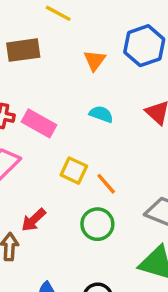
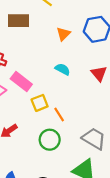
pink rectangle: (39, 123) -> (21, 81), moved
yellow square: (74, 171) -> (40, 103), turned 35

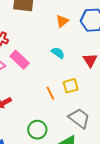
yellow square: (40, 103) -> (71, 86), moved
green circle: (50, 140) -> (37, 130), moved

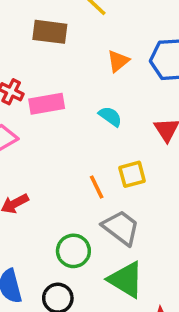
pink rectangle: (20, 60) -> (47, 104), moved, turned -54
gray trapezoid: (79, 118) -> (121, 228), moved

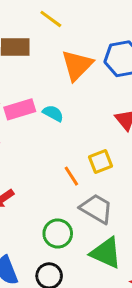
orange triangle: (118, 61) -> (77, 65), size x1.6
cyan semicircle: (110, 116) -> (53, 113), moved

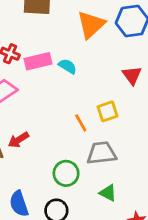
gray trapezoid: (96, 209) -> (102, 153), turned -40
green triangle: (106, 253) -> (108, 193), size x0.6

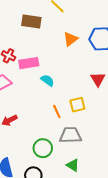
orange triangle: (91, 25) -> (70, 39), size x0.7
cyan semicircle: (67, 66) -> (48, 80), moved

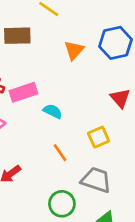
orange line: (57, 112) -> (60, 153), moved
gray trapezoid: (70, 135) -> (96, 180), turned 30

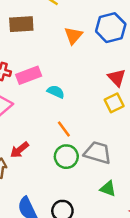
yellow square: (99, 137) -> (114, 103), moved
green circle: (62, 204) -> (66, 157), moved

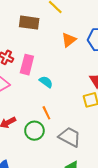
pink rectangle: (29, 75) -> (27, 65), turned -66
green circle: (66, 157) -> (34, 131), moved

